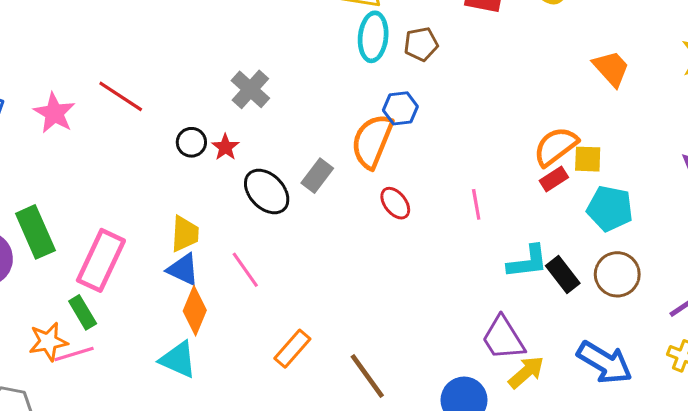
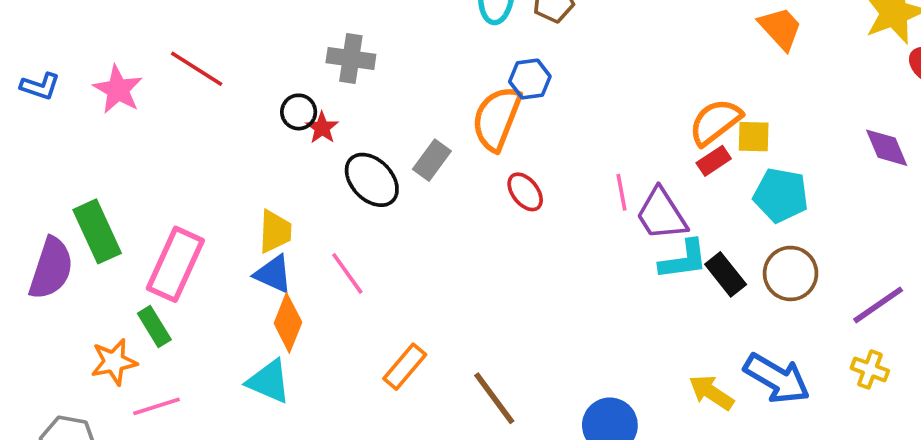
gray cross: (250, 89) -> (351, 59), turned -33
black circle: (191, 142) -> (299, 112), moved
purple trapezoid: (503, 338) -> (661, 214), moved
pink line: (74, 354) -> (157, 406), moved
yellow arrow: (526, 372) -> (711, 392), moved, turned -105

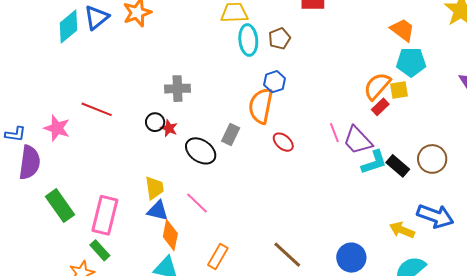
cyan pentagon: (781, 195) -> (411, 62), moved
purple semicircle: (51, 268) -> (30, 162), moved
orange rectangle: (405, 367) -> (218, 257), moved

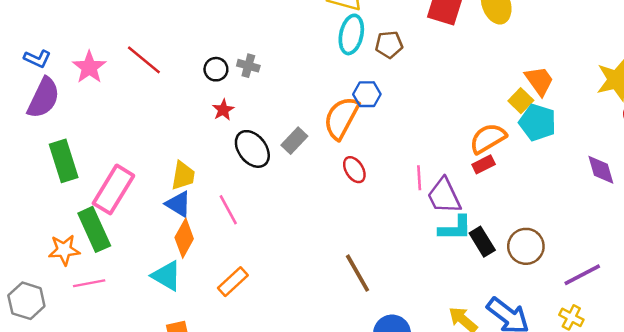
gray cross: (178, 89) -> (248, 66), size x0.7
yellow square: (399, 90) -> (521, 101), moved, turned 36
black circle: (155, 122) -> (216, 69), moved
green rectangle: (100, 250) -> (94, 229), size x1.6
brown line: (287, 255) -> (358, 273), moved

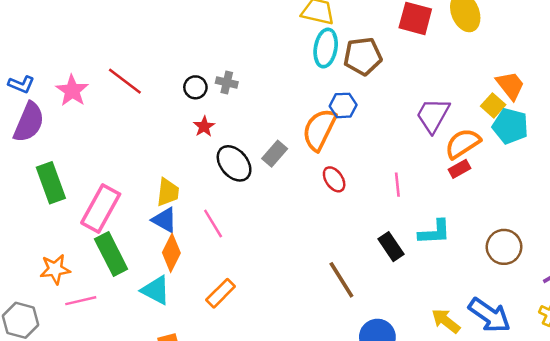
brown pentagon: (389, 45) -> (363, 56), size x1.4
purple trapezoid: (444, 196) -> (433, 115), moved, turned 57
green rectangle: (94, 229) -> (111, 254), moved
black rectangle: (482, 242) -> (391, 247), moved

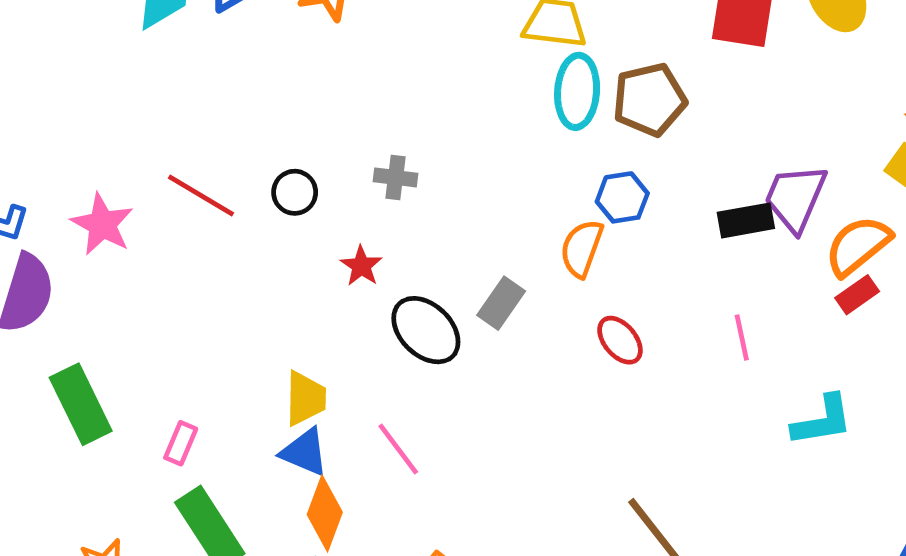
black circle: (195, 87) -> (295, 192), moved
orange semicircle: (319, 130) -> (582, 248), size x0.7
pink rectangle: (101, 208) -> (181, 443), size x0.5
black rectangle: (391, 247) -> (746, 220), moved, turned -60

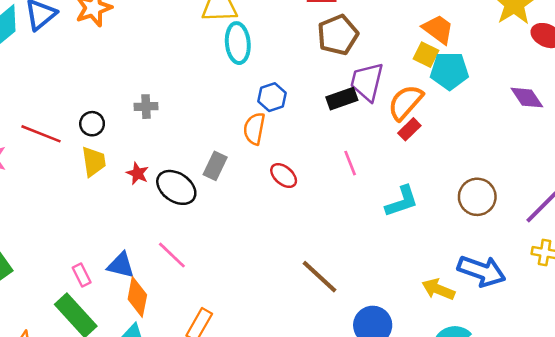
brown pentagon: (650, 100) -> (338, 35), moved
red star: (361, 266) -> (137, 173), moved
yellow trapezoid: (305, 398) -> (94, 162), moved
pink rectangle: (181, 443) -> (82, 275), moved, turned -40

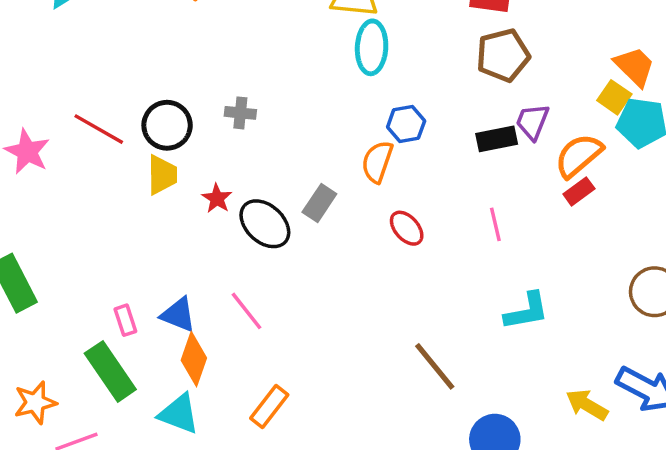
purple trapezoid: (367, 82) -> (532, 122), size x0.7
black circle: (92, 124) -> (167, 125), size x1.5
cyan L-shape: (402, 201) -> (527, 311), moved

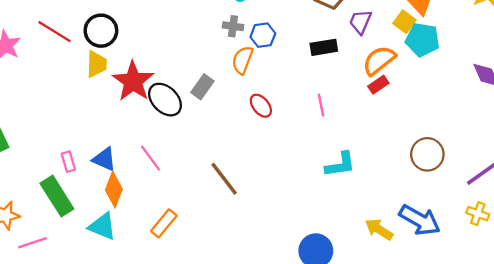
gray cross: (240, 113) -> (233, 26), moved
purple trapezoid: (532, 122) -> (360, 22), moved
red star: (217, 198) -> (133, 81), size x2.0
brown line: (435, 366) -> (224, 179), moved

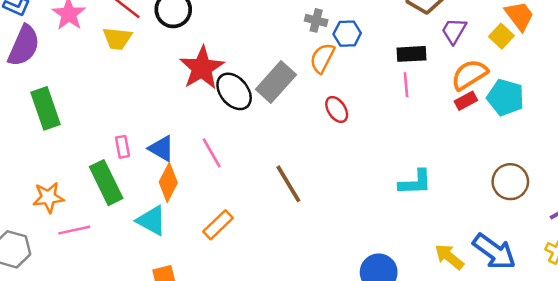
cyan pentagon: (422, 40) -> (506, 97), moved
yellow trapezoid: (97, 64) -> (117, 38), moved, turned 88
gray rectangle: (202, 87) -> (276, 82), size x1.5
pink line: (321, 105) -> (406, 85), moved

